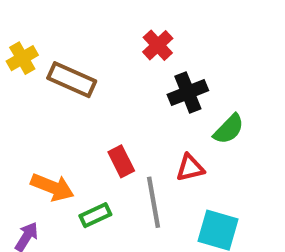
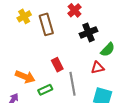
yellow cross: (22, 58) -> (24, 16), moved
brown rectangle: (72, 80) -> (46, 24), moved, turned 50
red triangle: (190, 168) -> (98, 68), moved

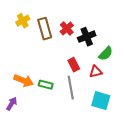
red cross: (74, 10) -> (67, 29), moved
red rectangle: (57, 65) -> (74, 65), moved
green rectangle: (45, 90) -> (46, 85), moved, turned 40

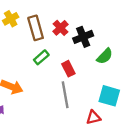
red triangle: (96, 72) -> (93, 117), moved
green rectangle: (46, 85) -> (41, 57), moved, turned -56
cyan square: (101, 101) -> (109, 96), moved

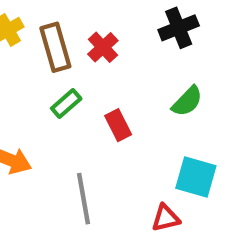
black cross: (83, 37) -> (179, 28), moved
gray line: (65, 95) -> (83, 199), moved

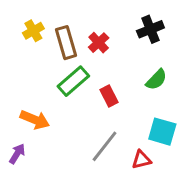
green rectangle: (66, 103) -> (73, 81), size x1.5
gray line: (83, 199) -> (105, 146), moved, turned 48

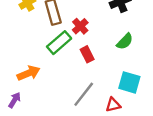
red cross: (99, 43) -> (80, 26), moved
orange arrow: (35, 120) -> (29, 73), turned -45

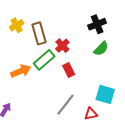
green semicircle: (125, 41) -> (101, 49), moved
orange arrow: (29, 73) -> (21, 71), moved

